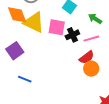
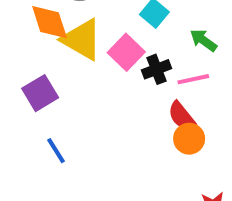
pink square: (57, 27) -> (126, 52), turned 30
red semicircle: (87, 57) -> (182, 116), turned 84
blue line: (25, 79) -> (56, 151), turned 32

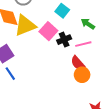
yellow triangle: (82, 40) -> (25, 25), turned -50
blue line: (56, 151) -> (10, 74), moved

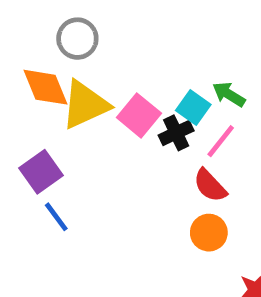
cyan square: (62, 11) -> (193, 107), moved
pink line: (83, 44) -> (221, 141), turned -35
orange circle: (82, 75) -> (209, 233), moved

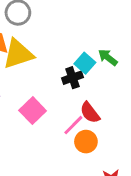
pink square: (139, 115) -> (33, 111), moved
pink line: (221, 141) -> (73, 125), moved

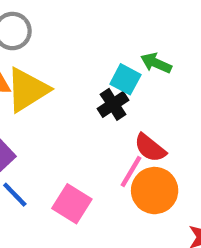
pink square: (33, 111) -> (72, 204), moved
orange circle: (86, 142) -> (155, 191), size x1.4

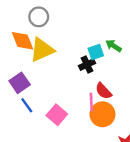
cyan square: (125, 79) -> (96, 52), turned 35
pink line: (131, 171) -> (91, 102), turned -42

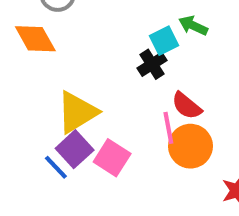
yellow triangle: (42, 50) -> (77, 112), moved
purple square: (20, 83) -> (75, 149), moved
blue line: (27, 105) -> (56, 167), moved

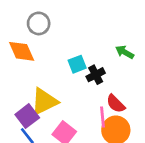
cyan square: (164, 41) -> (77, 64), moved
purple square: (75, 149) -> (27, 116), moved

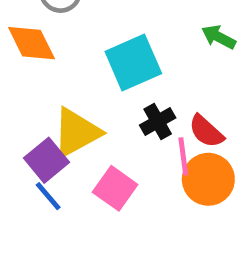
cyan square: (77, 64) -> (133, 63), size x1.6
black cross: (96, 75) -> (158, 122), moved

